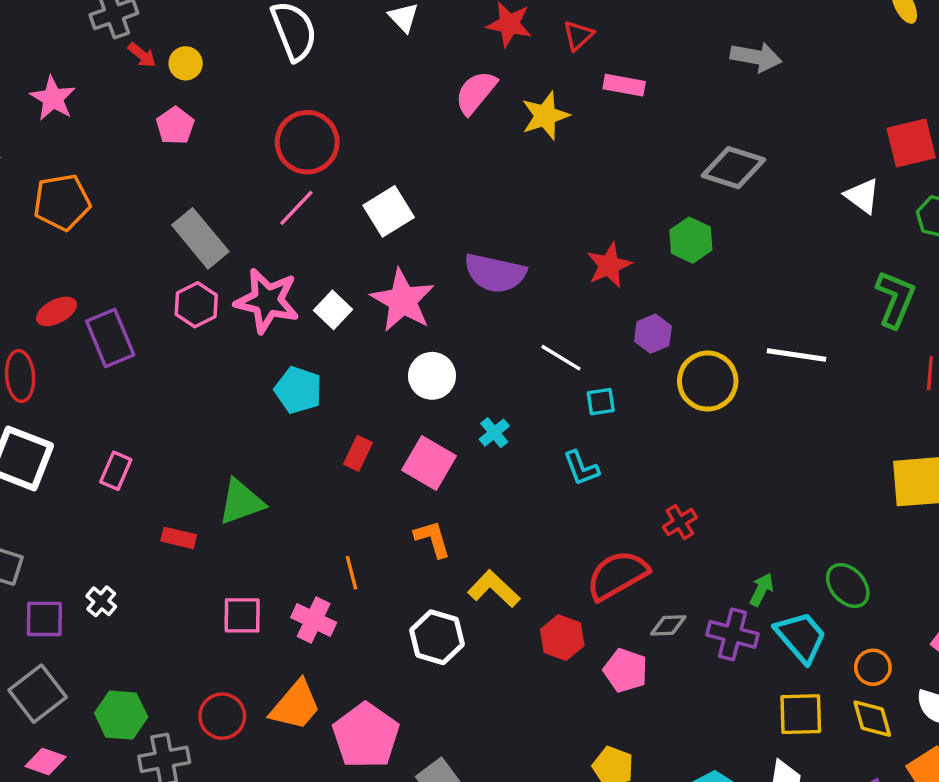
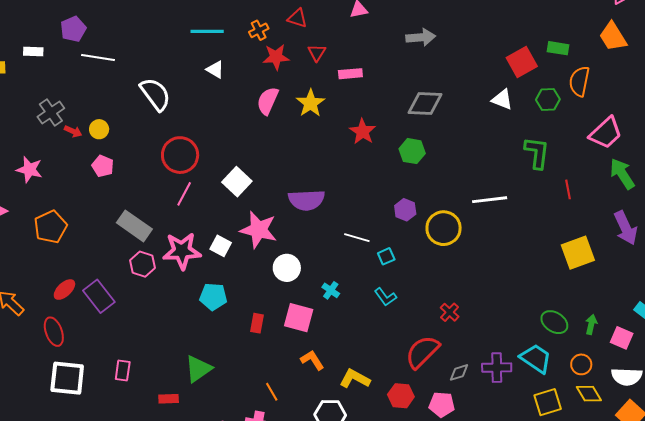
red star: (609, 265) -> (363, 131), moved
green arrow: (762, 590) -> (591, 324), moved

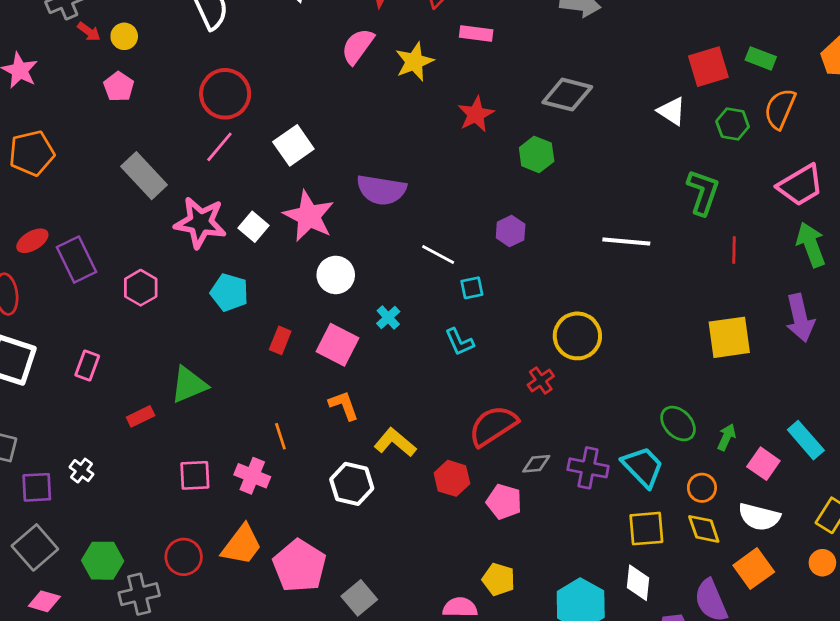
yellow circle: (444, 228) -> (577, 336), moved
pink hexagon: (142, 264) -> (141, 288), moved
red rectangle: (169, 399) -> (141, 416), turned -36

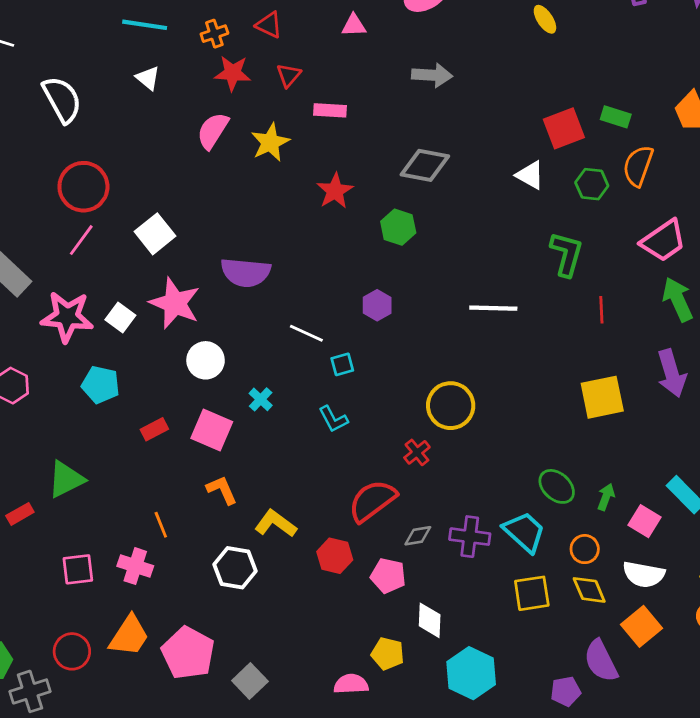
red rectangle: (280, 340) -> (154, 429), turned 44
white diamond: (638, 583) -> (430, 620), moved

